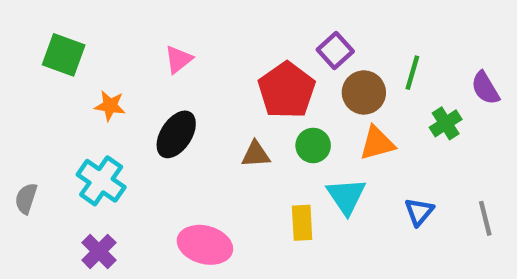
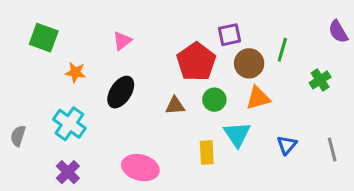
purple square: (335, 51) -> (229, 35), turned 30
purple semicircle: (485, 88) -> (338, 32), moved
green cross: (446, 123) -> (320, 80), moved

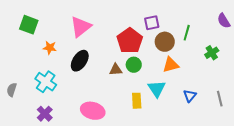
pink triangle: (122, 41) -> (81, 27), size x1.6
green circle: (214, 100) -> (134, 65), moved

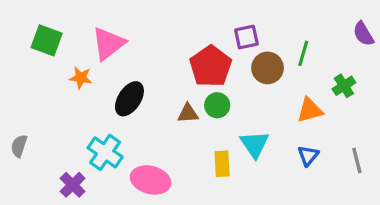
pink triangle: (81, 27) -> (108, 44), moved
orange triangle: (171, 65) -> (310, 110), moved
cyan cross: (46, 82) -> (105, 152), moved

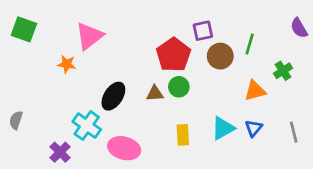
green square: (47, 40) -> (24, 29), moved
black ellipse: (129, 99) -> (113, 96), moved
cyan triangle: (255, 144) -> (223, 128), moved, turned 35

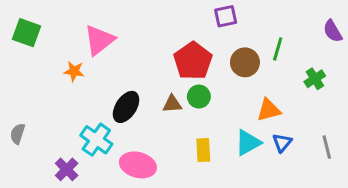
purple square: (203, 31) -> (226, 16), moved
orange triangle: (255, 91) -> (269, 110), moved

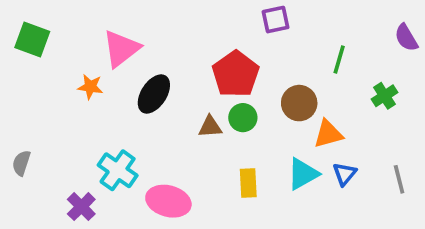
brown circle: (245, 62) -> (299, 103), moved
black ellipse: (126, 107) -> (154, 94), moved

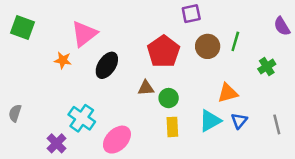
brown circle: (299, 103) -> (208, 46), moved
green circle: (243, 118) -> (169, 98), moved
pink ellipse: (168, 201) -> (117, 140), turned -60

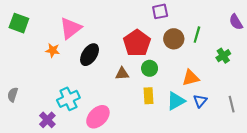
green circle: (169, 98) -> (150, 68), moved
cyan cross: (82, 118) -> (68, 99), turned 30
yellow rectangle: (172, 127) -> (148, 96), moved

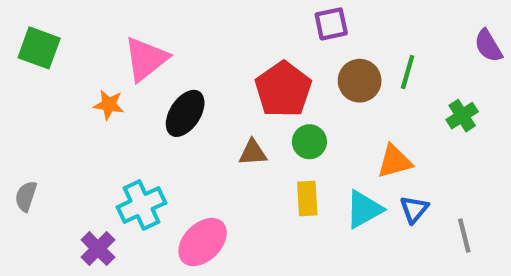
gray line: (232, 104) -> (464, 235), moved

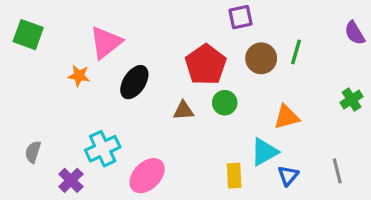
green cross: (462, 116) -> (351, 100), moved
gray semicircle: (26, 196) -> (33, 152), moved
yellow rectangle: (307, 198) -> (234, 176), moved
blue triangle: (414, 209) -> (288, 176), moved

